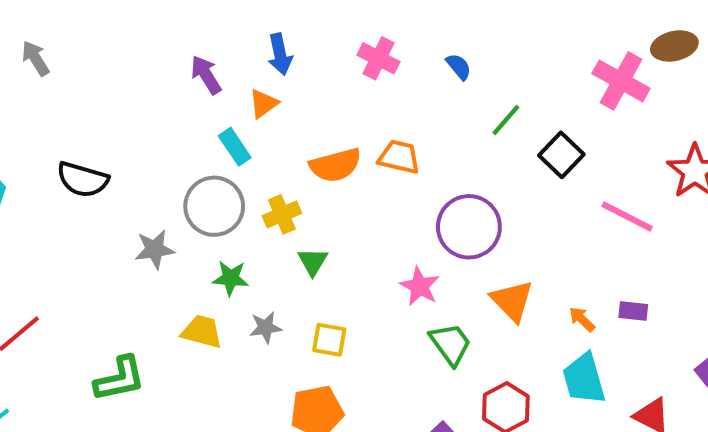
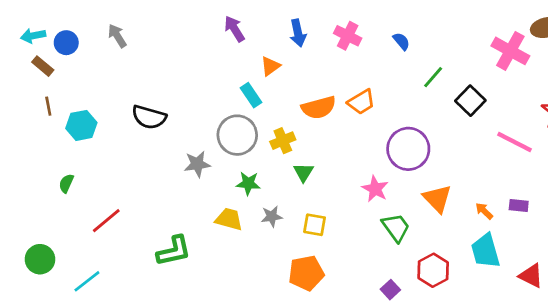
blue arrow: (280, 54) -> (298, 33), moved
purple arrow: (206, 75) -> (234, 29), moved
orange trapezoid: (399, 157) -> (361, 102), turned 136

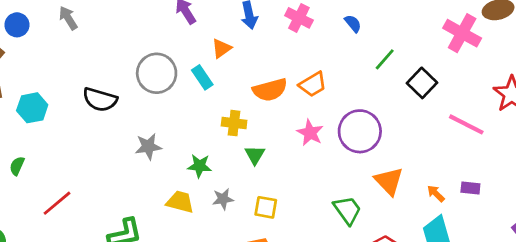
gray circle: (237, 135) -> (157, 73), moved
yellow cross: (283, 141) -> (234, 123), turned 30
pink star: (375, 189) -> (310, 133), moved

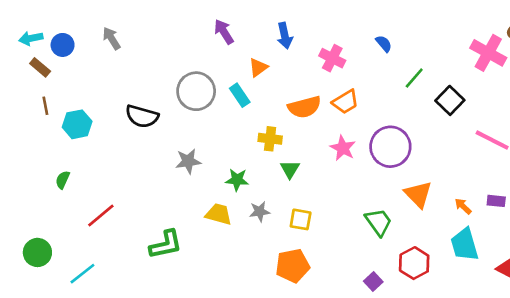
pink cross: (299, 18) -> (332, 58), moved

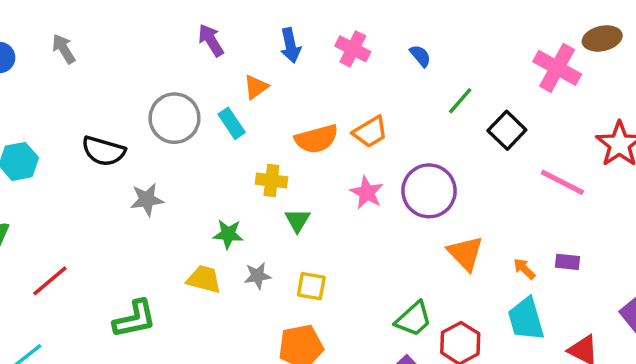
pink cross: (332, 58) -> (353, 49), moved
gray star: (188, 161) -> (147, 200), moved
green trapezoid: (379, 222) -> (413, 319), moved, turned 84

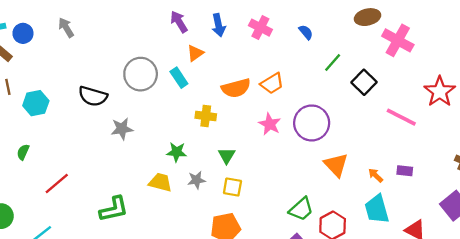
brown ellipse: (602, 38) -> (368, 17), moved
purple arrow: (211, 40) -> (179, 22), moved
green triangle: (297, 220) -> (227, 156), moved

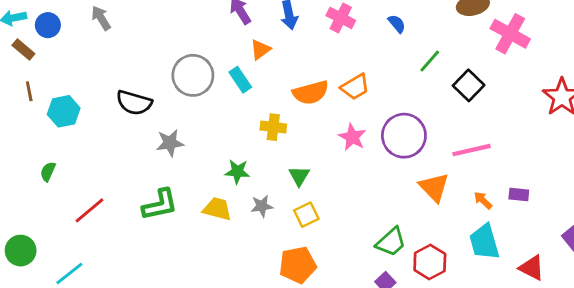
pink line: (401, 117) -> (471, 150), moved, turned -40
yellow square: (232, 187) -> (306, 215), turned -36
green L-shape: (114, 209) -> (160, 205), moved

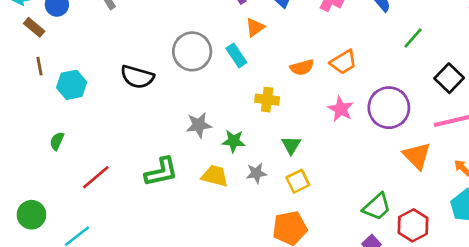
black square: (469, 85) -> (449, 78), moved
orange semicircle: (311, 93) -> (302, 67), size x0.7
gray star: (170, 143) -> (199, 125), moved

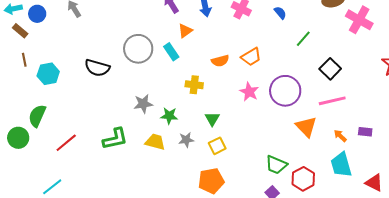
green semicircle: (57, 141) -> (37, 116), size x1.6
green trapezoid: (377, 207) -> (276, 165), turned 65
green circle: (31, 215) -> (18, 138), moved

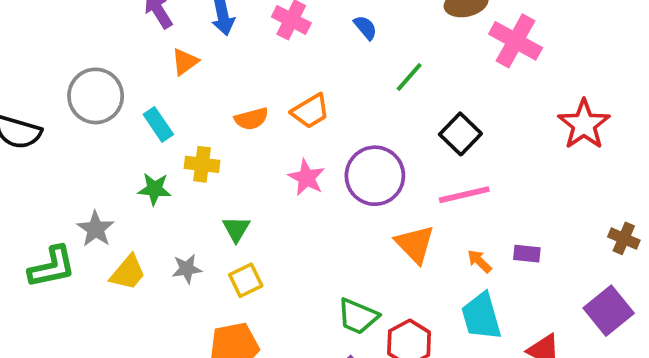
cyan rectangle: (171, 52) -> (158, 124), moved
gray star: (143, 104) -> (96, 229), moved, turned -30
green star: (169, 116) -> (154, 189), moved
yellow trapezoid: (155, 142) -> (128, 273), turned 115

